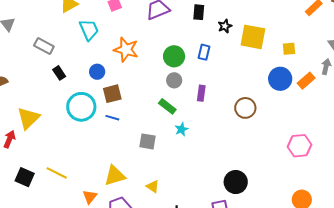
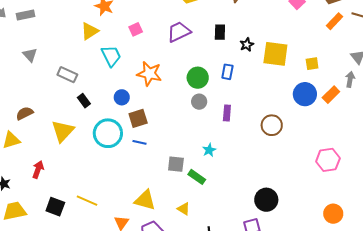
green rectangle: (167, 106) -> (197, 177), moved
yellow triangle: (28, 118) -> (63, 131), moved
yellow triangle: (115, 176) -> (145, 200), turned 35

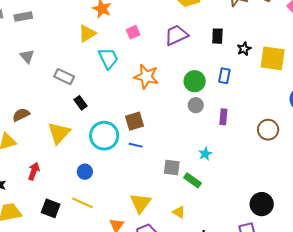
blue circle: (122, 97) -> (85, 172), moved
yellow triangle: (145, 200) -> (140, 203), turned 50

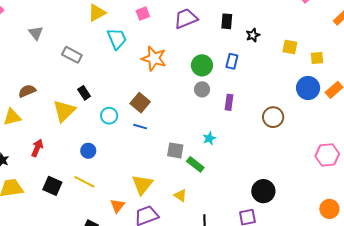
yellow square: (273, 58) -> (290, 47), moved, size x0.6
black rectangle: (81, 103) -> (84, 93), moved
brown square: (134, 121) -> (140, 103), turned -36
cyan circle: (104, 136) -> (109, 116), size x0.6

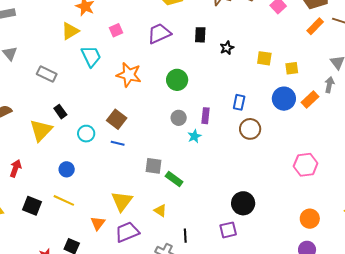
blue rectangle: (232, 61) -> (239, 102), moved
gray circle: (202, 89) -> (179, 118), moved
cyan star: (209, 138) -> (194, 136), moved

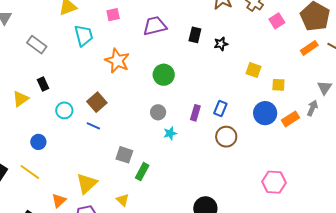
black star: (227, 48) -> (221, 44), moved
purple rectangle: (206, 116) -> (195, 113), moved
yellow triangle: (41, 130) -> (21, 99), size x0.7
green rectangle: (174, 179) -> (142, 172), turned 72

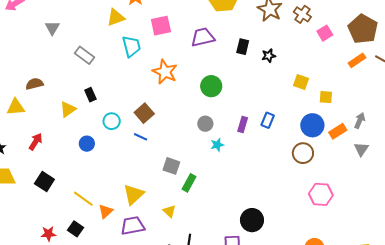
pink square: (113, 15) -> (161, 26), size x1.5
gray triangle: (325, 88) -> (361, 149), moved
brown circle: (226, 137) -> (303, 153), moved
blue circle: (38, 142) -> (87, 144), moved
yellow line: (30, 172) -> (83, 199), moved

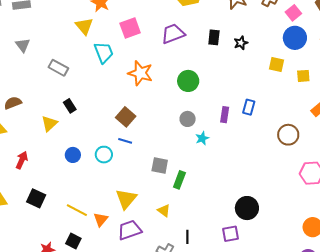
yellow triangle: (116, 18) -> (84, 26), turned -42
cyan circle: (112, 121) -> (104, 155), moved
blue circle: (312, 125) -> (295, 38), moved

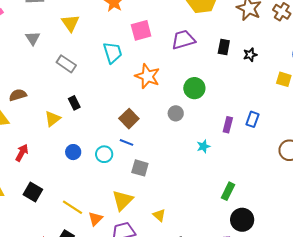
yellow triangle: (84, 26) -> (70, 23), moved
gray circle: (188, 119) -> (176, 113), moved
gray square: (160, 165) -> (140, 168), moved
green rectangle: (179, 180) -> (228, 191), moved

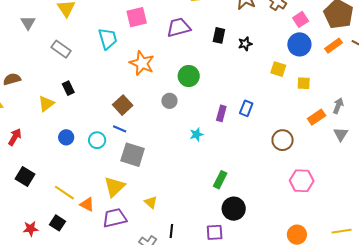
gray square: (140, 168) -> (133, 155), size x1.4
orange triangle: (95, 219) -> (87, 204), turned -49

